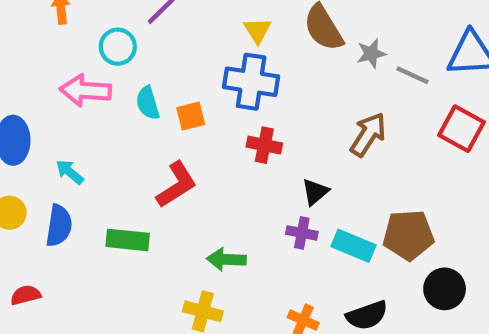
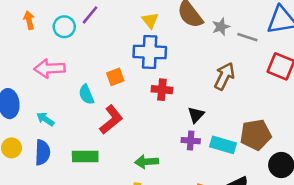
cyan circle: (118, 47) -> (64, 27), moved
cyan semicircle: (148, 103) -> (86, 94), moved

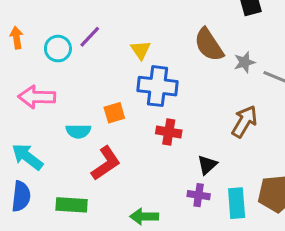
yellow triangle: (150, 20) -> (141, 50), moved
cyan semicircle: (86, 94) -> (78, 131), turned -72
cyan arrow: (45, 119) -> (27, 157), size x1.5
cyan rectangle: (223, 145) -> (237, 203), turned 65

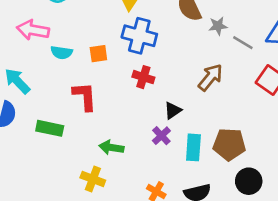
cyan semicircle: (78, 131) -> (62, 52), moved
red L-shape: (106, 163) -> (85, 96), turned -68
purple cross: (199, 195) -> (161, 136), turned 30

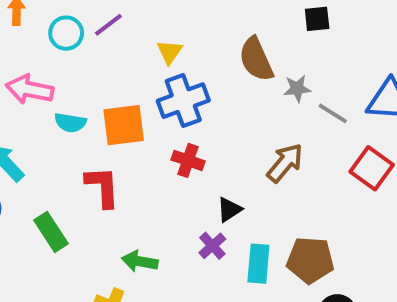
blue cross: (139, 36) -> (183, 101), turned -36
orange square: (98, 54) -> (124, 125), size x1.6
green rectangle: (50, 128) -> (51, 232), turned 44

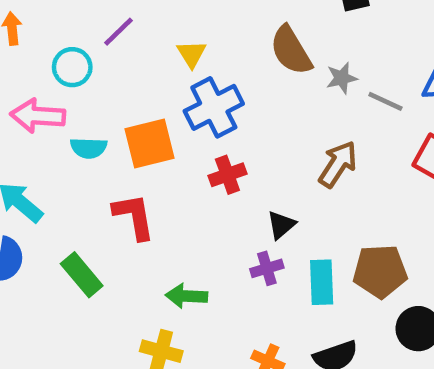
cyan circle: (66, 33) -> (72, 67), moved
red cross: (188, 160) -> (227, 175), turned -32
purple cross: (212, 246) -> (267, 268), turned 32

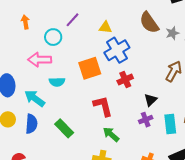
yellow triangle: (192, 54) -> (105, 27), turned -48
cyan semicircle: (89, 148) -> (57, 82), moved
red L-shape: (134, 216) -> (103, 106), moved
green arrow: (186, 296) -> (111, 134), turned 42

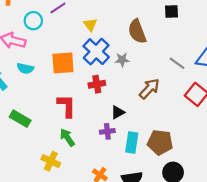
yellow triangle: (105, 27) -> (90, 25), turned 32
gray star: (172, 33) -> (122, 60), moved
blue cross: (117, 50) -> (96, 52), turned -30
green rectangle: (64, 128) -> (20, 119), turned -30

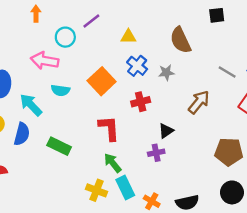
yellow triangle: (90, 25) -> (128, 37), turned -48
blue cross: (96, 52) -> (137, 66), size x0.7
orange square: (63, 63) -> (102, 81), turned -35
brown pentagon: (160, 142) -> (229, 152), moved
cyan rectangle: (132, 143) -> (125, 188), moved, turned -30

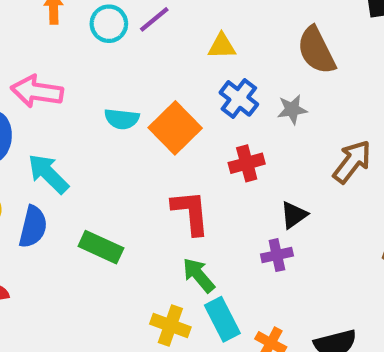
cyan circle: (65, 37) -> (109, 24), moved
pink arrow: (45, 61) -> (37, 91), moved
cyan semicircle: (60, 90) -> (122, 119), moved

